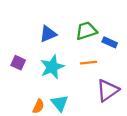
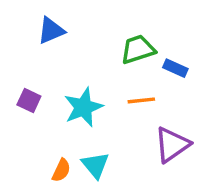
blue triangle: (48, 34) -> (51, 31), moved

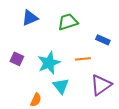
green trapezoid: (138, 49) -> (68, 22), moved
cyan triangle: (95, 165) -> (61, 86), moved

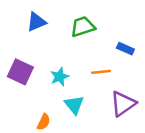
purple square: (17, 59) -> (20, 72), size x1.5
cyan star: (49, 63) -> (60, 77), size x0.7

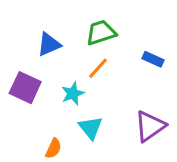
blue triangle: (36, 22) -> (49, 44), moved
orange line: (101, 72) -> (98, 68), moved, turned -42

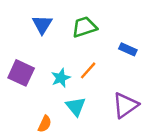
blue triangle: (49, 44) -> (42, 25), moved, turned -35
orange line: (98, 68) -> (88, 70), moved

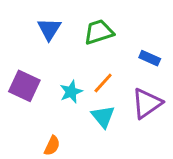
purple triangle: (125, 105) -> (147, 103), moved
cyan triangle: (76, 106) -> (103, 116), moved

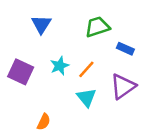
green trapezoid: (99, 32) -> (97, 27), moved
cyan star: (71, 92) -> (60, 66), moved

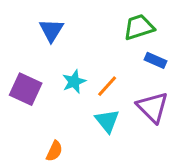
green trapezoid: (97, 27) -> (139, 27), moved
purple triangle: (123, 86) -> (153, 107), turned -40

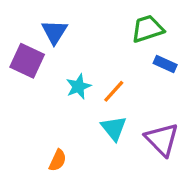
purple square: (26, 89) -> (27, 61), moved
purple triangle: (153, 107) -> (162, 139), moved

